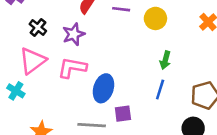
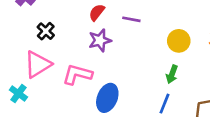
yellow circle: (155, 18) -> (179, 41), moved
purple star: (74, 34) -> (100, 40), moved

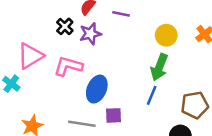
black cross: (46, 31) -> (65, 26), moved
green arrow: (172, 74) -> (159, 67), size x1.5

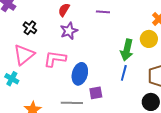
purple line: (121, 14) -> (103, 12), moved
black cross: (65, 26) -> (30, 28), moved
yellow circle: (166, 35) -> (149, 39), moved

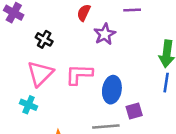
purple star: (69, 31) -> (105, 34), moved

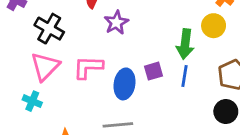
black cross: (44, 39) -> (49, 29), size x1.5
purple square: (134, 111) -> (154, 71), moved

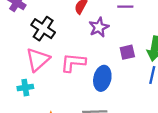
purple square: (154, 71) -> (127, 52), moved
cyan cross: (32, 101) -> (25, 88), turned -35

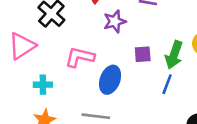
pink triangle: (38, 60) -> (22, 46), moved
cyan cross: (25, 88) -> (43, 85), moved

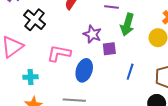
purple star: (115, 21) -> (92, 34), moved, turned -30
green arrow: (174, 55) -> (127, 25), moved

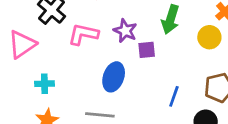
pink L-shape: (59, 53) -> (83, 34), moved
blue line: (130, 72) -> (174, 96), moved

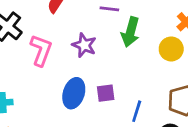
pink L-shape: (83, 34) -> (41, 50), turned 100
purple square: (147, 50) -> (106, 93), moved

